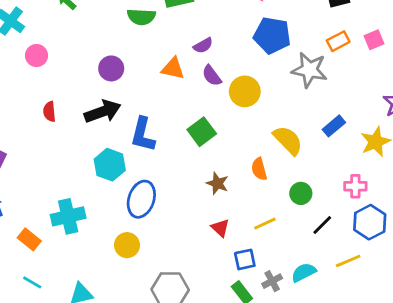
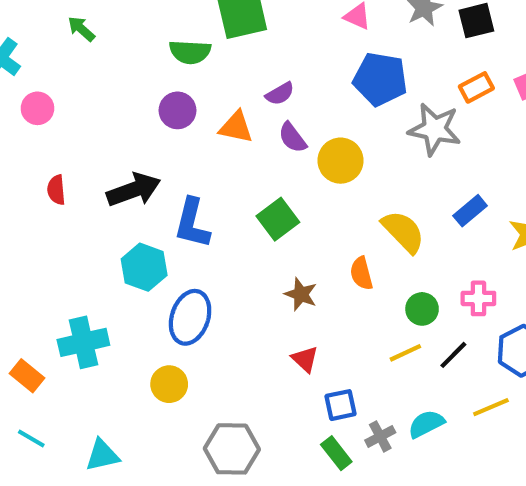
purple circle: (111, 68) -> (178, 110), moved
pink cross: (355, 186) -> (478, 298), moved
yellow line: (265, 224) -> (405, 353), moved

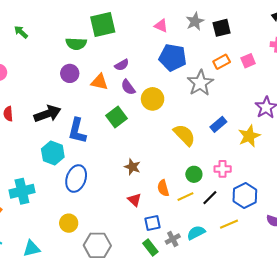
gray star: (435, 129) -> (200, 83), turned 30
green square: (278, 219) -> (116, 117), moved
orange semicircle: (361, 273) -> (163, 188), moved
yellow circle: (169, 384) -> (69, 223), moved

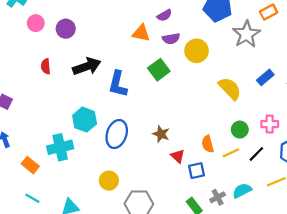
purple circle: (70, 73) -> (66, 29), moved
purple semicircle: (128, 87) -> (171, 39), turned -63
cyan hexagon: (53, 153) -> (85, 120), moved
brown star: (132, 167) -> (161, 134), moved
blue square: (153, 223) -> (197, 171), moved

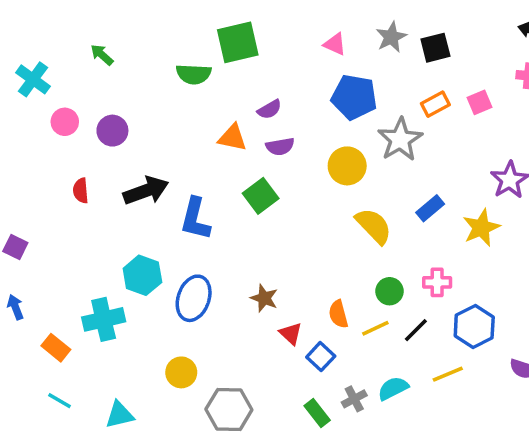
yellow circle: (197, 51) -> (347, 166), moved
blue square: (197, 171) -> (321, 357), turned -35

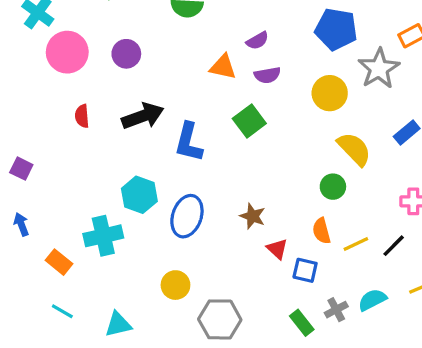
pink circle: (65, 122) -> (67, 52), size x1.6
purple circle: (112, 131) -> (126, 54), moved
green circle: (390, 291) -> (333, 187), moved
blue square: (321, 357) -> (305, 270), turned -30

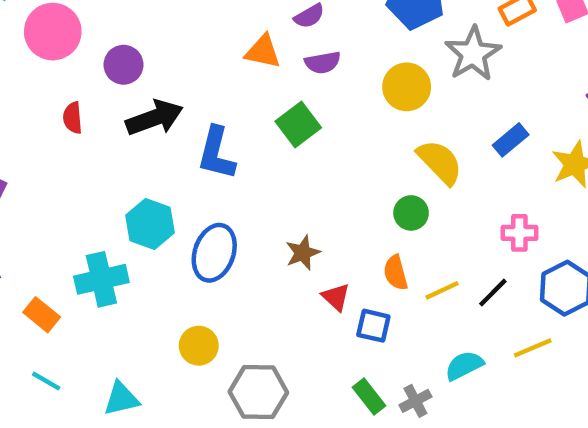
purple circle: (126, 54) -> (124, 65), moved
brown star: (253, 216) -> (303, 253), turned 30
gray cross: (336, 310) -> (415, 401), moved

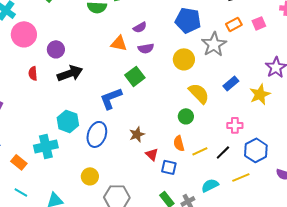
blue L-shape: (216, 153) -> (111, 98), moved, turned 55

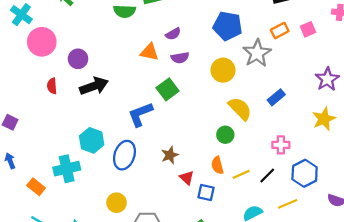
yellow star: (260, 94) -> (324, 119), moved

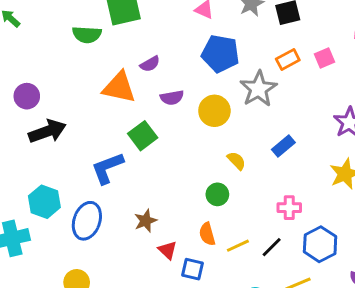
orange triangle: (149, 52) -> (119, 87), size x1.4
purple semicircle: (180, 58) -> (172, 98), moved
yellow semicircle: (240, 109) -> (236, 161), size x0.6

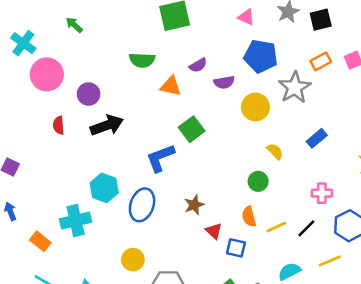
green semicircle: (87, 35) -> (142, 60), moved
orange triangle: (119, 87) -> (171, 86), size x0.7
purple semicircle: (172, 98) -> (224, 82), moved

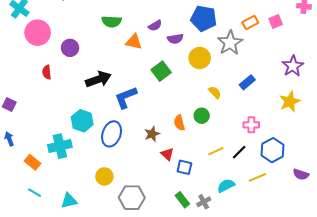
black arrow: (107, 125) -> (98, 79), moved
green square: (192, 129) -> (161, 71), moved
orange semicircle: (249, 217) -> (179, 123), moved

